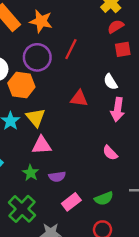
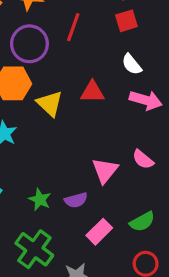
red square: (123, 49) -> (126, 21), moved
pink arrow: (118, 109) -> (146, 100), turned -75
yellow triangle: (36, 117) -> (50, 104), moved
pink triangle: (42, 145) -> (105, 170), moved, turned -40

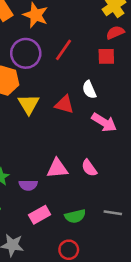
white semicircle: (132, 64) -> (89, 90), moved
pink triangle: (105, 170) -> (57, 168), turned 30

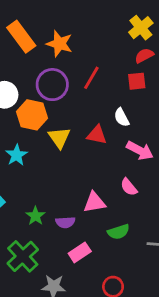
pink semicircle: (89, 168) -> (129, 187), moved
green semicircle: (75, 216) -> (119, 232), moved

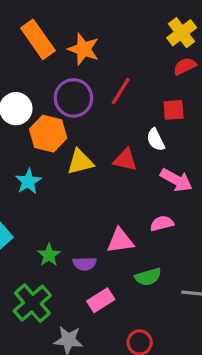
red square: (137, 81) -> (174, 110), moved
yellow triangle: (59, 138) -> (80, 162), turned 50
pink semicircle: (129, 187) -> (162, 223), turned 114

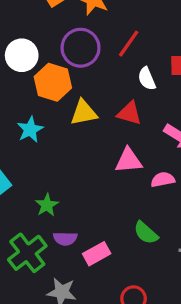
white semicircle: (156, 140) -> (147, 79), moved
pink triangle: (120, 241) -> (129, 161), moved
purple semicircle: (85, 264) -> (65, 239), moved
green semicircle: (148, 277) -> (146, 233), turned 55

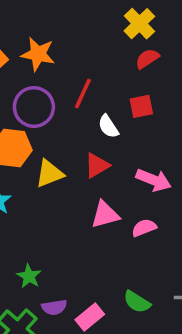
red triangle: (129, 113) -> (97, 165), turned -36
green semicircle: (146, 233) -> (137, 302), moved

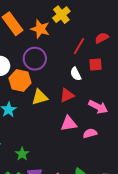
yellow cross: (139, 24) -> (61, 15), moved
red line: (83, 94) -> (79, 46), moved

